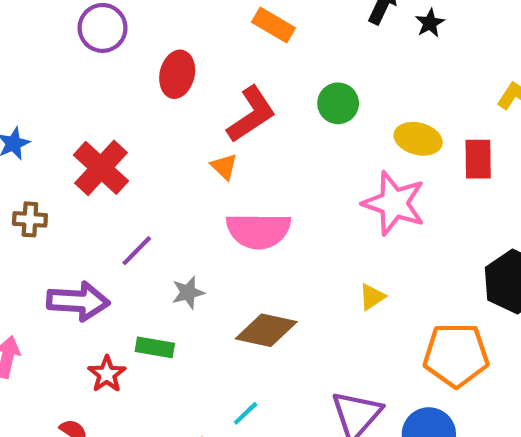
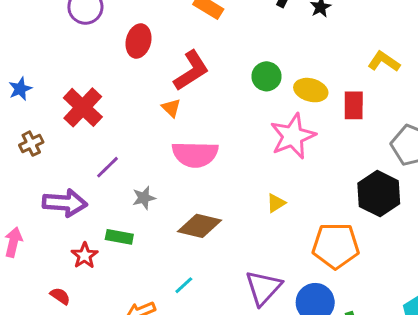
green circle: (338, 103) -> (267, 76), moved
pink star: (394, 203) -> (293, 136), turned 30
brown cross: (30, 219) -> (31, 144), turned -30

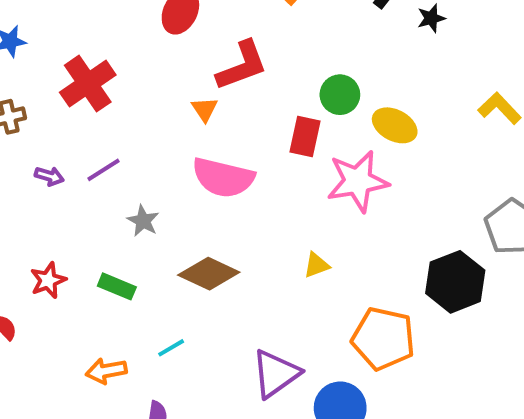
red rectangle: (354, 105) -> (305, 137), moved
gray star: (144, 198) -> (143, 221), turned 30
purple arrow: (65, 203) -> (49, 176), moved, size x0.5
green rectangle: (119, 237) -> (117, 286), moved

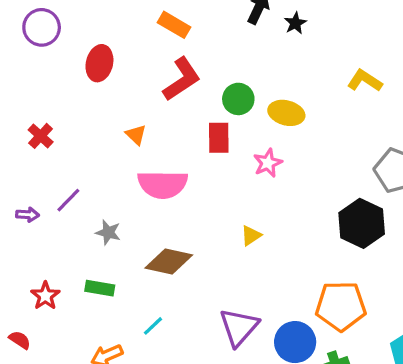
red L-shape: (242, 66) -> (182, 79), moved
red cross: (88, 84) -> (41, 136), size x0.6
pink star: (358, 181) -> (268, 163), size x0.6
orange pentagon: (383, 339) -> (341, 306), moved

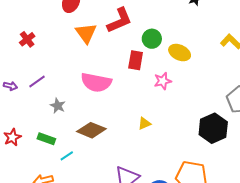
orange triangle: (136, 135) -> (86, 33), moved, size x1.6
cyan line: (153, 326) -> (67, 156), moved

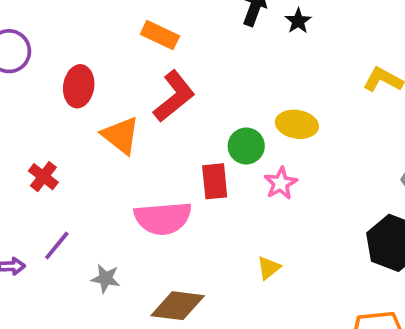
red cross: (27, 39) -> (43, 177), moved
green circle: (152, 39) -> (246, 146), moved
red rectangle: (136, 60) -> (215, 181), moved

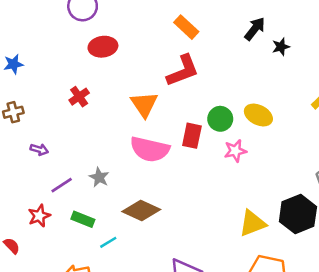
red ellipse: (79, 86) -> (103, 47), moved, turned 56
orange triangle: (121, 135) -> (144, 104), moved
purple line: (57, 245) -> (62, 185), moved
yellow triangle: (269, 268) -> (252, 223), moved, size x1.6

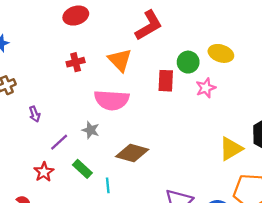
red cross: (79, 97) -> (76, 62), moved, turned 30
pink semicircle: (150, 149) -> (112, 100), moved
purple arrow: (39, 150) -> (35, 114), turned 63
green rectangle: (83, 219) -> (82, 169), turned 30
cyan line: (108, 242) -> (108, 185), turned -56

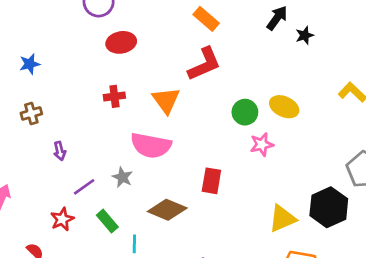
red rectangle: (166, 81) -> (211, 181), moved

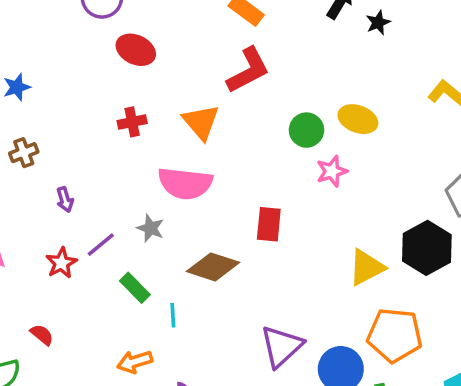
red ellipse: (121, 42) -> (136, 50), turned 40
red star: (62, 219) -> (61, 263), moved

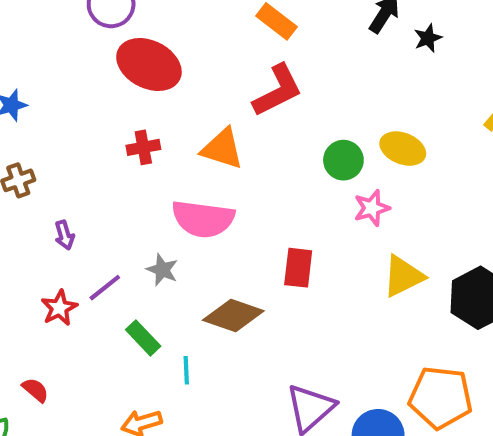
red ellipse: (136, 50) -> (149, 65), size x1.4
orange triangle: (201, 122) -> (222, 149), turned -33
yellow triangle: (366, 267) -> (403, 276), moved

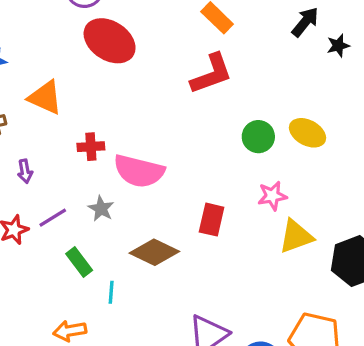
red cross: (143, 147) -> (91, 147), moved
orange triangle: (222, 149) -> (45, 97), moved
pink star: (372, 208) -> (272, 196), moved

